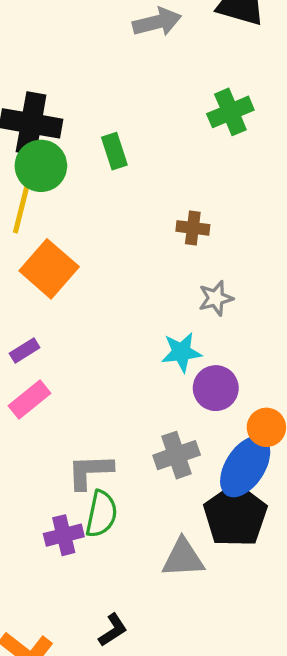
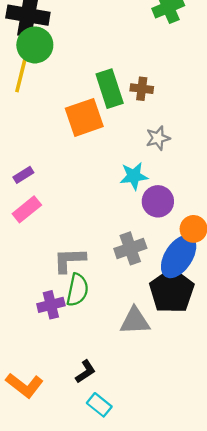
green rectangle: (114, 151) -> (110, 89), moved, size x1.5
orange square: (49, 269) -> (84, 117), moved, turned 30

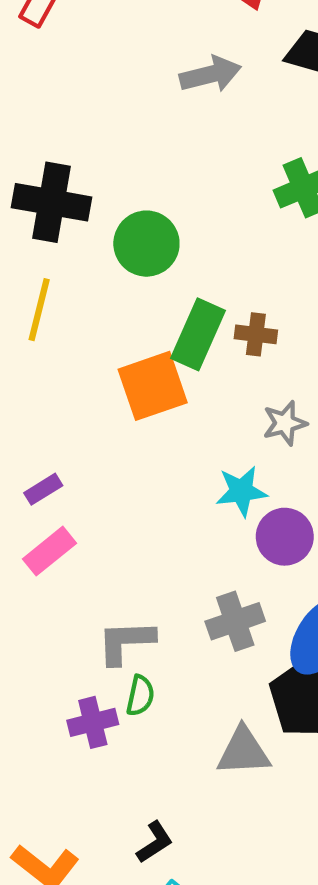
green circle: (35, 45) -> (146, 244), moved
green rectangle: (110, 89) -> (198, 334), turned 42
green semicircle: (77, 290) -> (140, 696), size x0.7

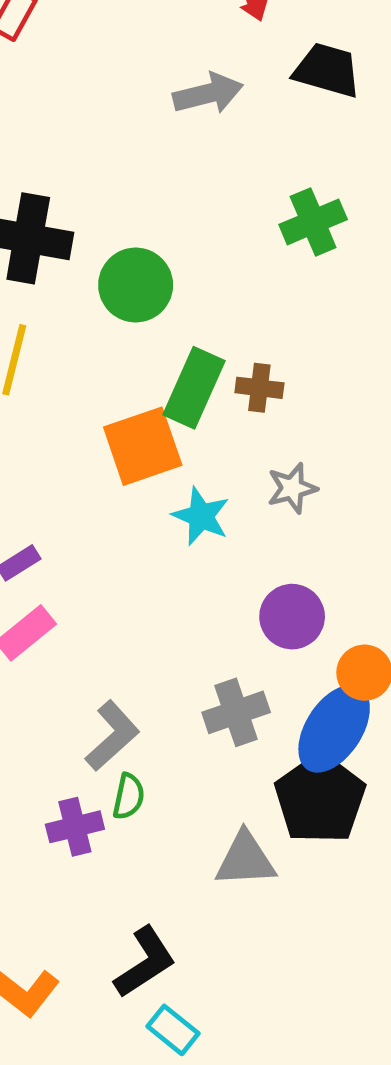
cyan star: (241, 491) -> (201, 516), moved, turned 30
gray L-shape: (126, 642) -> (112, 736), turned 140
black L-shape: (155, 842) -> (145, 962), size x1.5

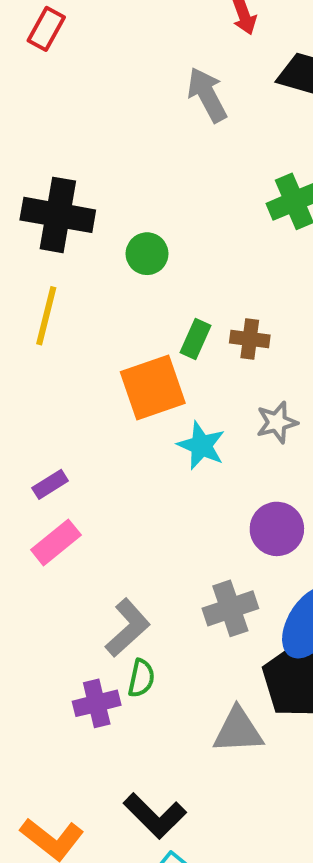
gray arrow: (208, 94) -> (207, 95), turned -104
green circle: (136, 285) -> (147, 254), size x0.7
green rectangle: (194, 388) -> (195, 339), size x0.6
black L-shape: (145, 962) -> (155, 816), turned 78

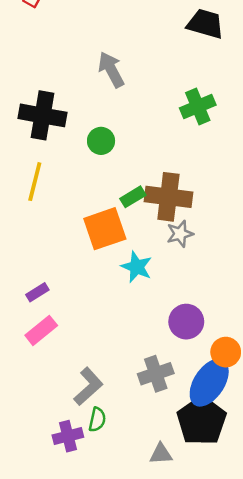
gray arrow: (207, 95) -> (111, 70), moved
green rectangle: (195, 339) -> (133, 197), turned 35
brown cross: (250, 339) -> (168, 197), size x1.8
gray star: (277, 422) -> (180, 234), moved
gray triangle: (238, 730) -> (161, 454), size x0.7

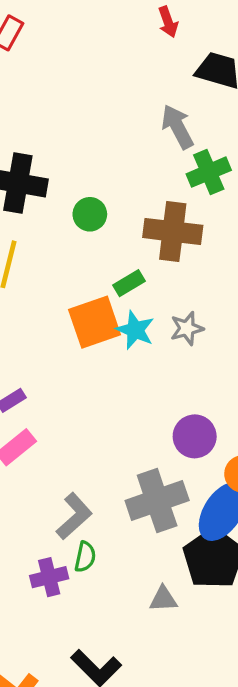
gray arrow: (111, 70) -> (177, 127), moved
brown cross: (168, 197) -> (173, 231), moved
cyan star: (137, 267) -> (135, 330), moved
gray cross: (156, 374) -> (157, 501), size x1.4

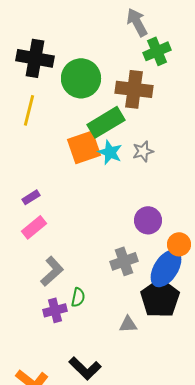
green circle: (90, 214) -> (81, 78), size x1.8
green rectangle: (129, 283) -> (106, 122), size x1.8
gray cross: (157, 501) -> (124, 261), size x0.7
gray L-shape: (74, 516) -> (52, 271), moved

